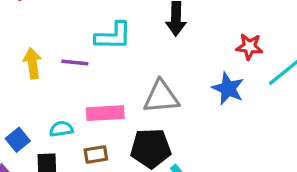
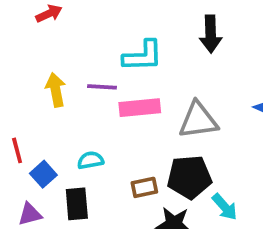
pink rectangle: (105, 113) -> (140, 108), moved
brown rectangle: (96, 155) -> (144, 187), moved

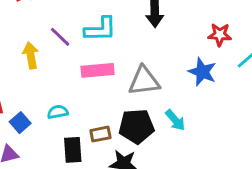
purple line: (102, 87) -> (60, 37), moved, turned 40
black rectangle: (77, 204) -> (73, 150), moved
cyan arrow: (225, 207) -> (175, 120), moved

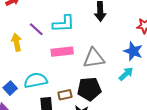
cyan semicircle: (58, 112) -> (36, 80), size x1.6
cyan arrow: (175, 120) -> (126, 74), moved, turned -91

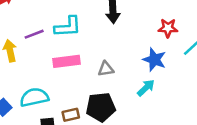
purple line: (36, 29) -> (34, 34), turned -63
gray triangle: (94, 58) -> (106, 69), size x0.6

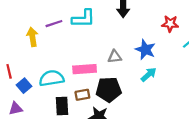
blue star: (154, 60) -> (145, 50), moved
pink rectangle: (67, 61) -> (85, 69), moved

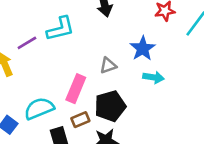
blue star: (145, 50) -> (143, 48), turned 30
pink rectangle: (85, 69) -> (76, 89), turned -50
cyan arrow: (149, 75) -> (153, 77), turned 63

